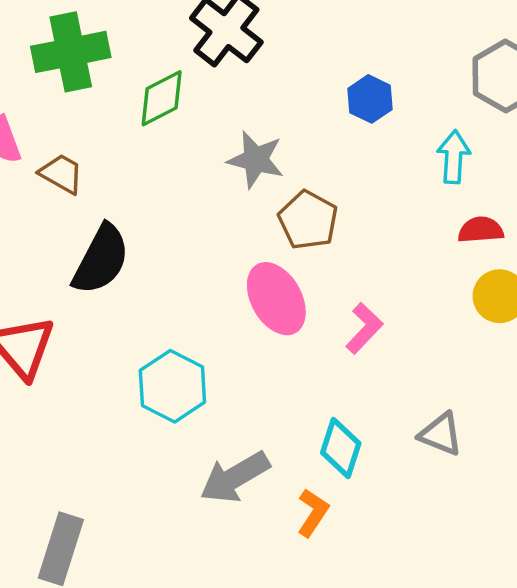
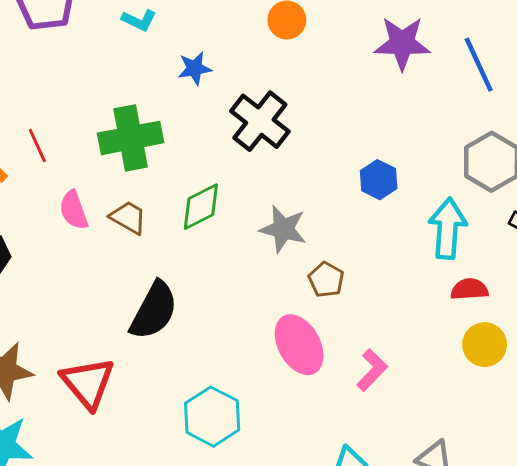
green diamond: (162, 98) -> (201, 207), moved
cyan arrow: (454, 157) -> (448, 228), size x1.4
brown trapezoid: (61, 174) -> (128, 217), moved
brown pentagon: (308, 220) -> (326, 280), size x0.7

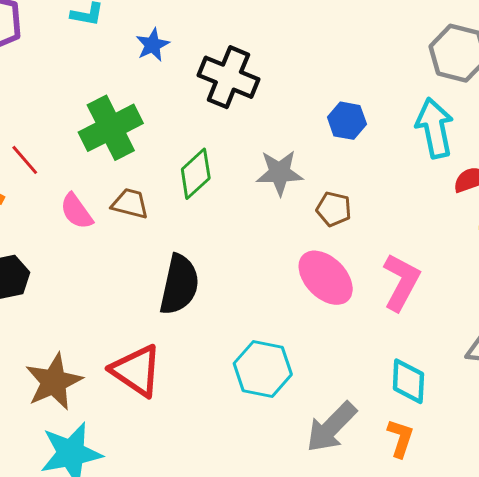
blue hexagon: (379, 180) -> (347, 121), moved
pink L-shape: (372, 370) -> (401, 282), size x1.4

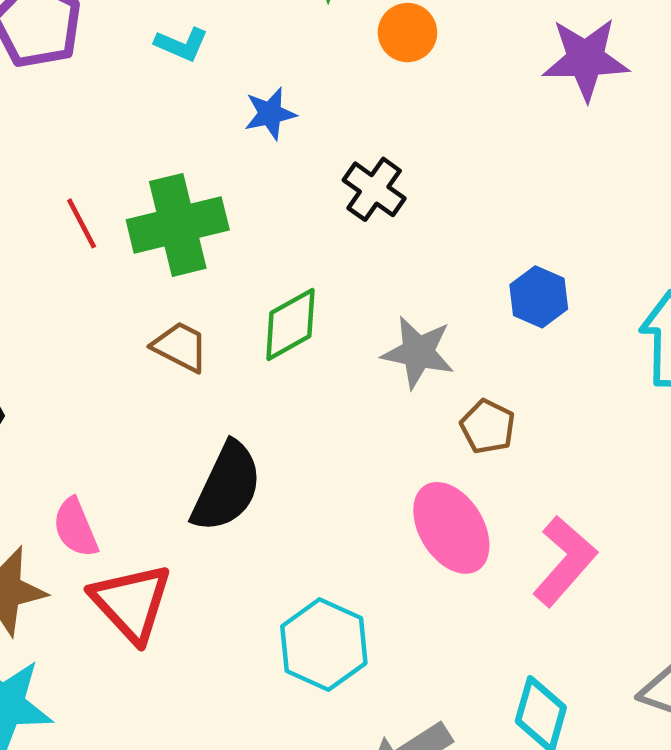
black cross: (228, 77) -> (374, 189), size x0.7
red line: (25, 160) -> (82, 223), moved
pink semicircle: (76, 211) -> (75, 528), moved

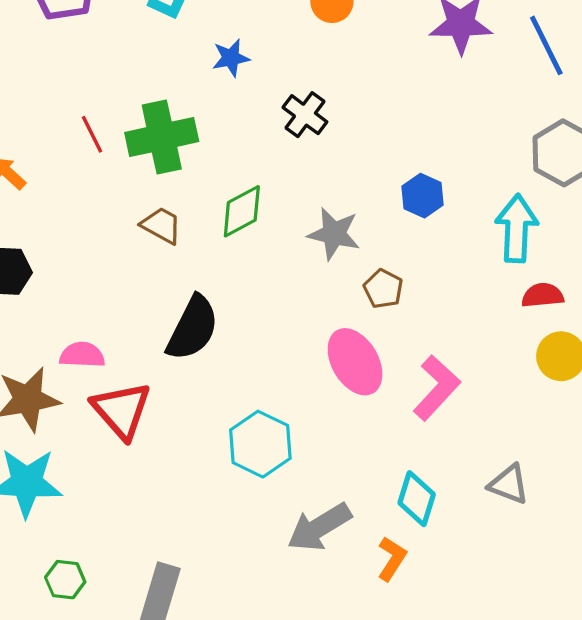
pink semicircle: (75, 528) -> (82, 355), turned 114

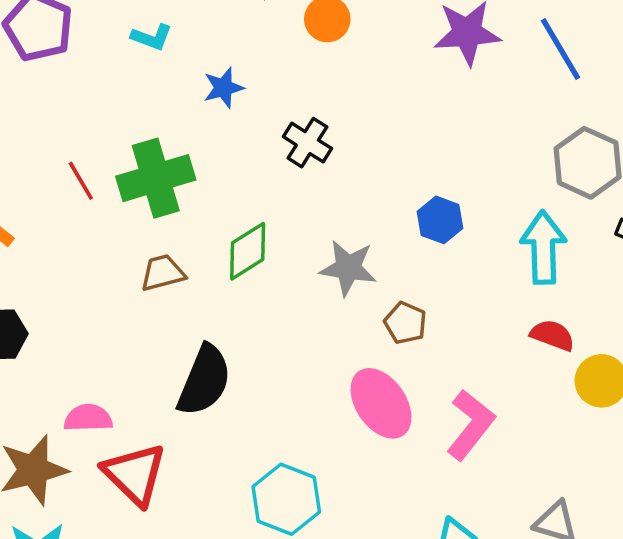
brown trapezoid: (161, 225) -> (163, 273), turned -39
red semicircle: (543, 295) -> (552, 335), moved, turned 30

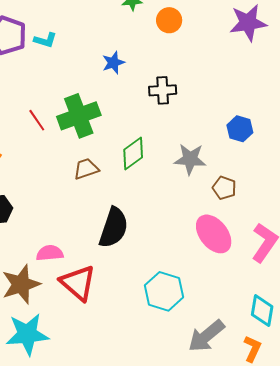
cyan L-shape: (152, 37) -> (45, 40), moved
black cross: (307, 143) -> (163, 90), turned -32

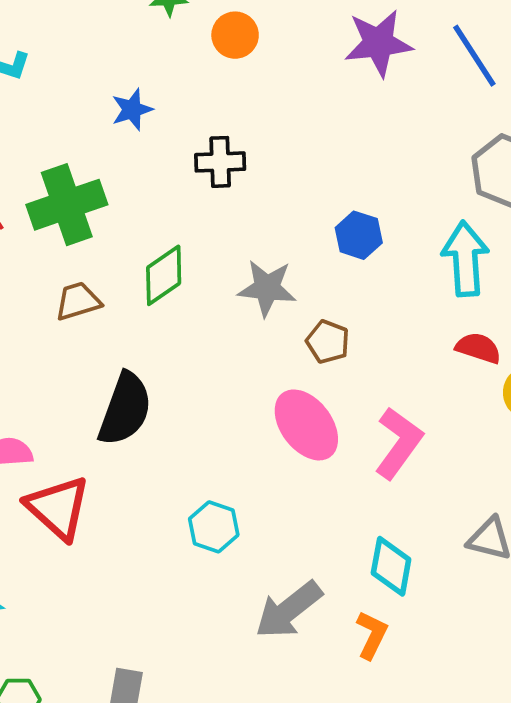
cyan hexagon: (164, 291) -> (214, 527), size x0.7

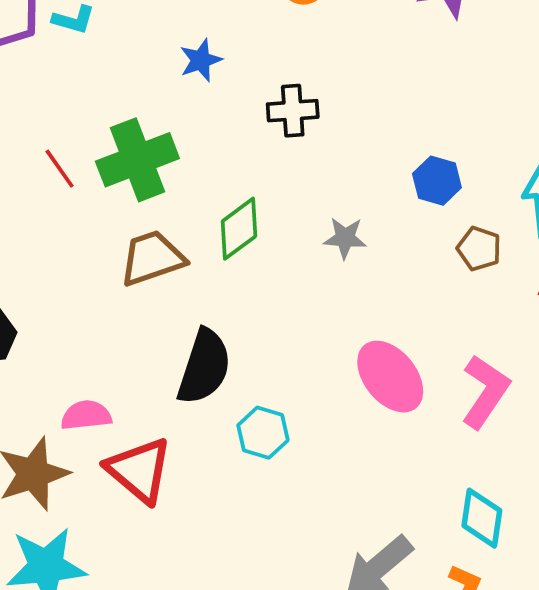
gray star: (267, 288) -> (345, 238), size x0.7
brown trapezoid: (78, 301) -> (152, 258), size x1.4
brown pentagon: (328, 342) -> (479, 249), moved
cyan hexagon: (214, 527) -> (263, 433), moved

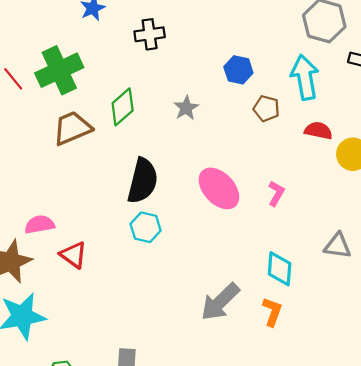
gray star: (345, 238) -> (186, 108), turned -30
black semicircle: (204, 367) -> (143, 181), moved
pink L-shape: (485, 392) -> (276, 193), size x0.6
red triangle: (139, 470) -> (73, 255), size x0.7

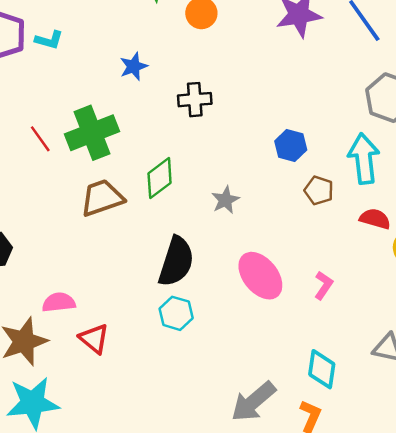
gray star: (186, 108) -> (225, 200), moved

